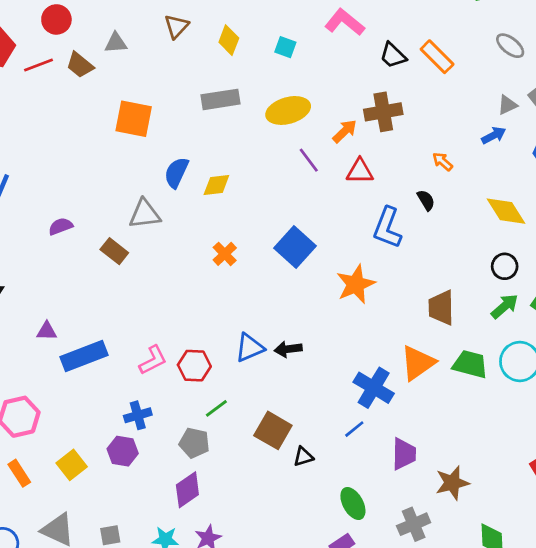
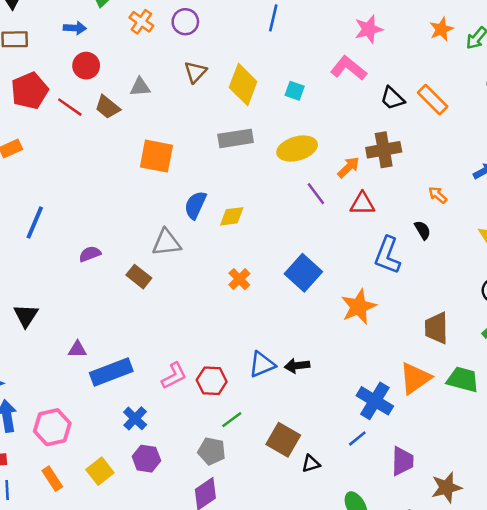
yellow diamond: (229, 40) -> (243, 84), size x1.5
red line: (38, 65) -> (70, 107), turned 56
blue cross: (138, 415) -> (135, 418), moved, turned -30

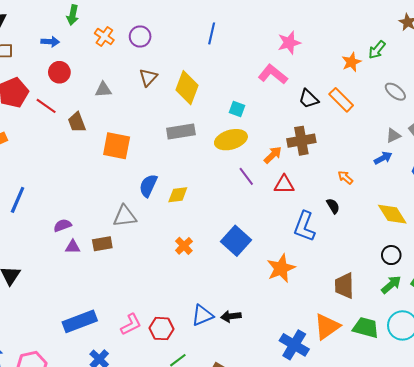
orange star: (441, 29) -> (351, 62), moved
cyan square: (295, 91) -> (237, 109), moved
brown trapezoid: (107, 107) -> (77, 122), moved, turned 30
brown rectangle: (139, 277) -> (102, 244), turned -48
purple triangle: (77, 349) -> (73, 247), moved

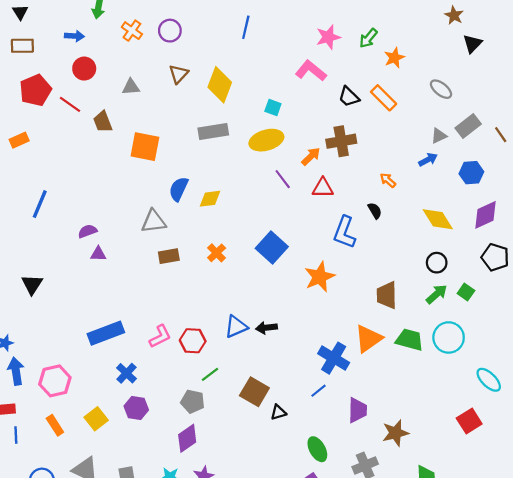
green arrow: (377, 50) -> (368, 38), moved
brown rectangle: (102, 244) -> (169, 256), moved

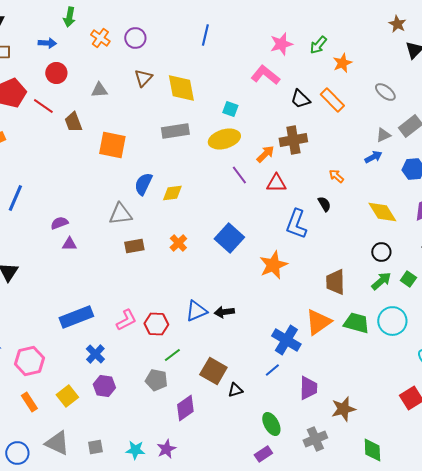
yellow diamond: (220, 85) -> (181, 88), turned -32
purple diamond: (187, 438) -> (185, 408), moved

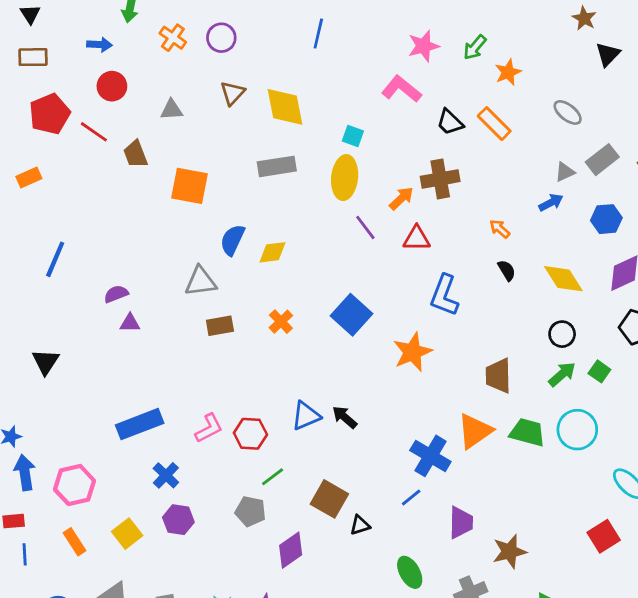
yellow ellipse: (224, 139) -> (345, 178), turned -68
black semicircle: (324, 204) -> (507, 270), moved
black arrow: (224, 312) -> (345, 417), turned 48

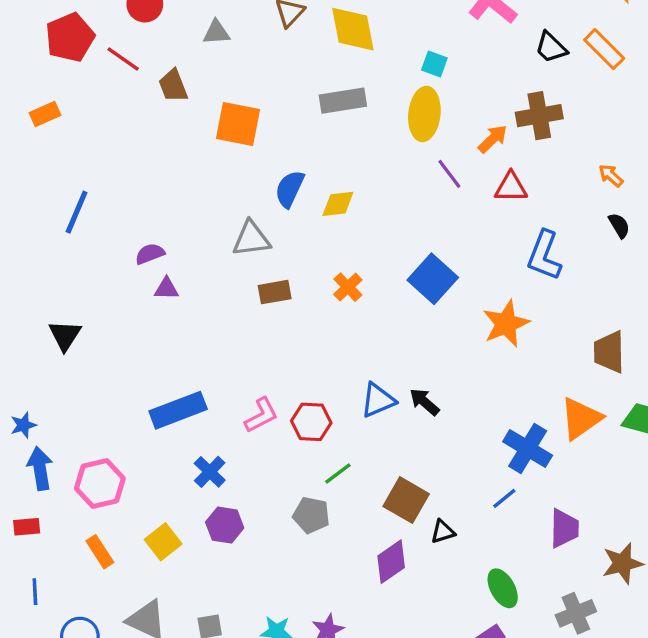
purple diamond: (291, 550) -> (391, 562), moved
blue line: (25, 554) -> (35, 592), moved

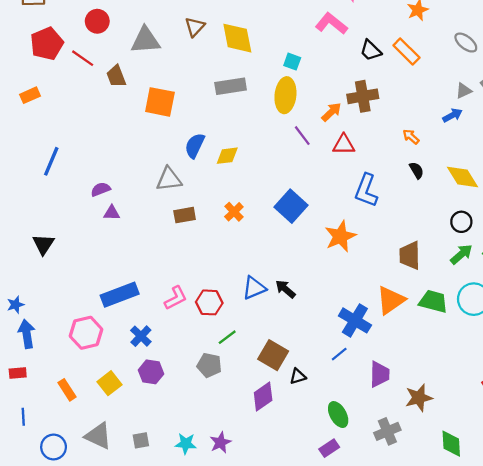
gray triangle: (216, 32) -> (145, 40), size x1.6
pink hexagon: (100, 483) -> (86, 333), moved

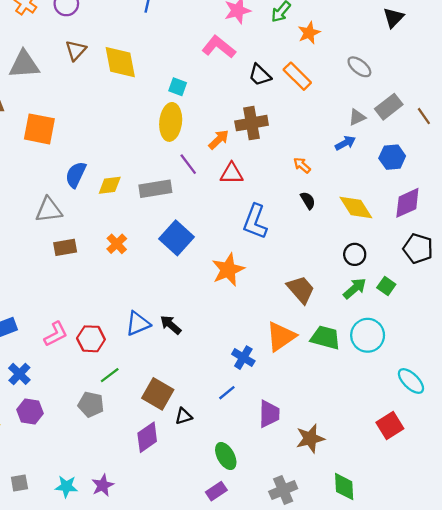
gray rectangle: (231, 86) -> (155, 189), moved
brown trapezoid: (410, 255) -> (301, 290), turned 140
blue cross: (355, 320) -> (243, 358), size x0.7
gray cross: (387, 431) -> (283, 490), moved

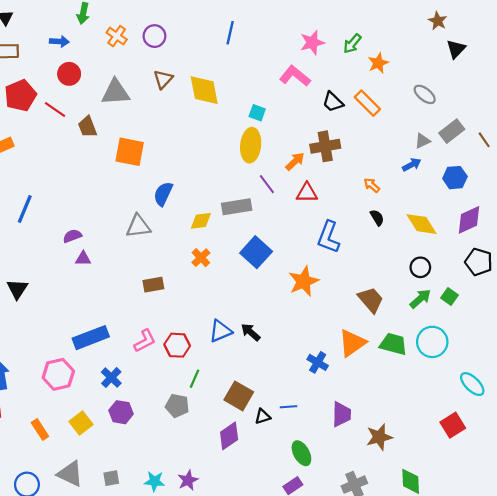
yellow diamond: (110, 185) -> (201, 221), moved
brown rectangle: (65, 247) -> (153, 285), moved
green line: (110, 375) -> (194, 379), turned -30
blue line: (227, 393) -> (288, 407), moved, turned 35

